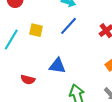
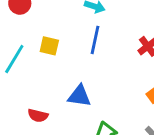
blue line: (69, 26) -> (95, 40), turned -30

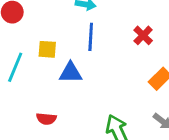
blue triangle: (79, 96) -> (71, 73), moved

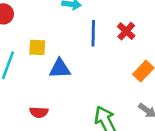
blue line: (91, 37) -> (93, 33), moved

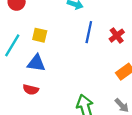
blue triangle: (60, 69) -> (36, 63), moved

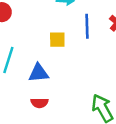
yellow square: (40, 35) -> (57, 40), moved

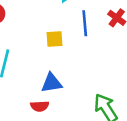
blue triangle: (39, 73) -> (51, 83), moved

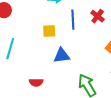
blue triangle: (51, 83) -> (62, 56), moved

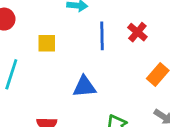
yellow square: (49, 31) -> (47, 43), moved

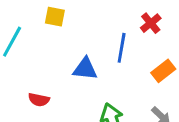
blue line: (102, 36) -> (122, 48), moved

